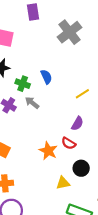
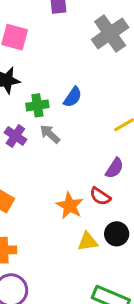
blue semicircle: (46, 77) -> (73, 97), turned 56
green cross: (23, 84) -> (37, 105), turned -32
yellow triangle: (63, 183) -> (88, 242), moved

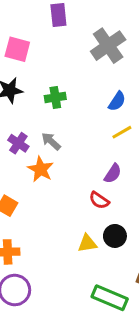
blue semicircle: (73, 97) -> (117, 101), moved
green cross: (37, 105) -> (55, 97), moved
orange star: (70, 206) -> (41, 169), moved

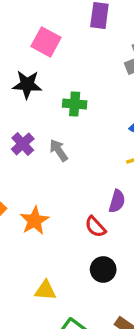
orange star: (41, 169) -> (34, 221), moved
purple semicircle: (113, 173) -> (117, 201), turned -30
yellow triangle: (87, 243) -> (45, 290), moved

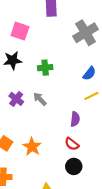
purple semicircle: (117, 201) -> (75, 119), moved
black circle: (103, 269) -> (74, 166), moved

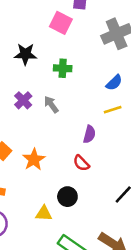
pink square: (20, 31) -> (61, 23), moved
black circle: (74, 166) -> (67, 197), moved

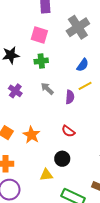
pink square: (61, 23) -> (39, 35), moved
gray arrow: (51, 105) -> (47, 89), moved
purple semicircle: (89, 134) -> (70, 97), moved

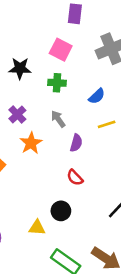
blue semicircle: (83, 65) -> (97, 96), moved
purple semicircle: (70, 97) -> (76, 143), moved
orange star: (31, 135) -> (31, 143), moved

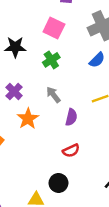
green cross: (57, 83) -> (51, 60), turned -35
blue semicircle: (97, 96) -> (97, 60), moved
red semicircle: (75, 178) -> (71, 151), turned -70

